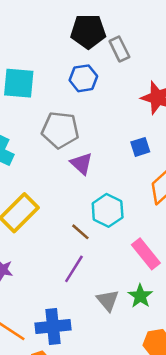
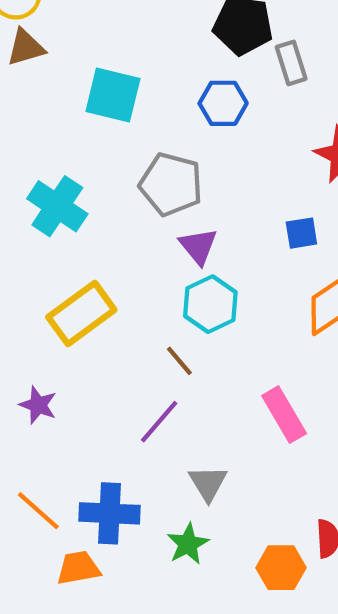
cyan hexagon: (108, 210) -> (210, 304), moved
green star: (140, 296) -> (188, 544), moved

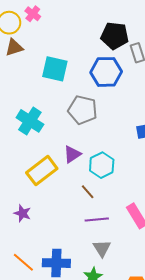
blue hexagon: (223, 103) -> (106, 72), size x1.4
purple triangle: (198, 246) -> (72, 154), moved, turned 36
purple line: (159, 422) -> (97, 219), moved, turned 45

